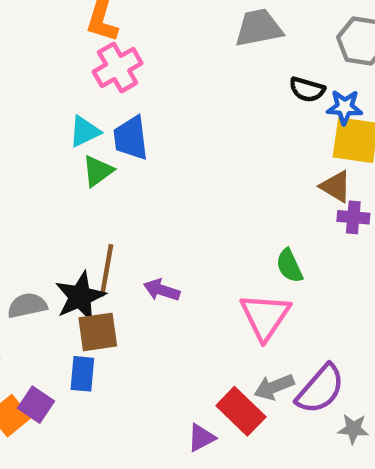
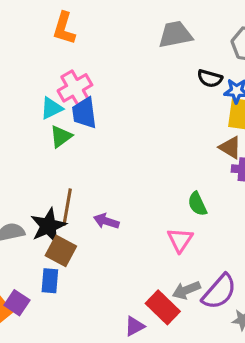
pink cross: (118, 67) -> (75, 88), moved
pink triangle: (265, 316) -> (180, 240), size x0.7
brown square: (98, 332) -> (61, 251), turned 36

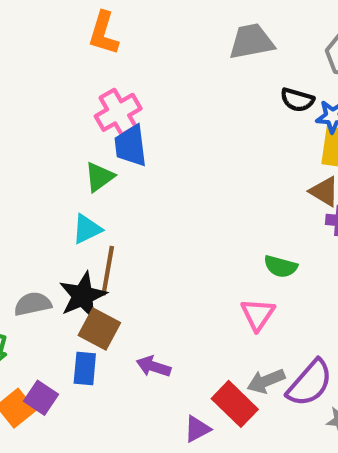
cyan triangle: (51, 108) -> (87, 229), moved
green semicircle: (197, 204) -> (281, 266), turned -50
purple arrow: (106, 221) -> (154, 366), moved

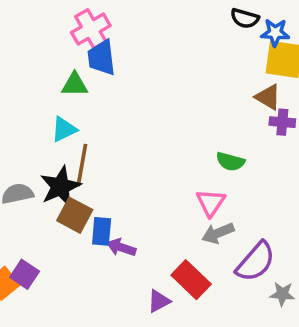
green triangle: (99, 177) -> (75, 85), turned 36
blue rectangle: (85, 369) -> (102, 231), moved
gray arrow: (266, 381) -> (218, 233), moved

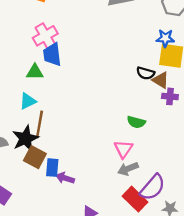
black semicircle: (245, 18) -> (146, 73), moved
red rectangle: (191, 280) -> (135, 199), moved

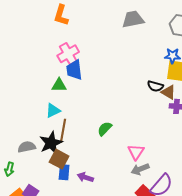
green semicircle: (136, 122) -> (105, 129), moved, turned 119
blue rectangle: (52, 168) -> (64, 172), moved

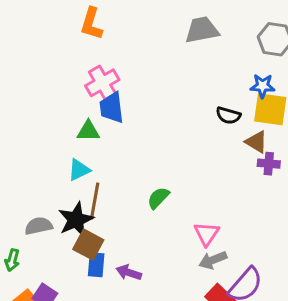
black semicircle: (155, 86) -> (228, 115), moved

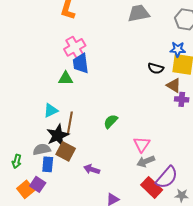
cyan triangle: (79, 170) -> (51, 110), moved
gray semicircle: (39, 226) -> (42, 149), moved
blue rectangle: (96, 265) -> (48, 164), moved

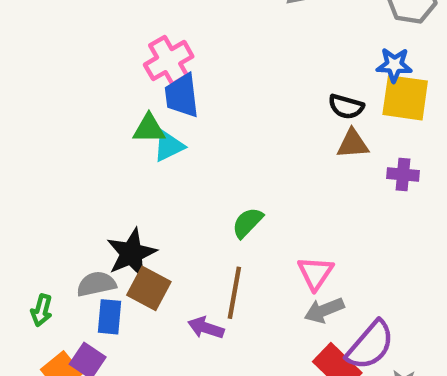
brown triangle: (174, 85) -> (353, 144), moved, turned -35
cyan triangle: (51, 110) -> (169, 146), moved
brown line: (70, 123) -> (234, 293), moved

